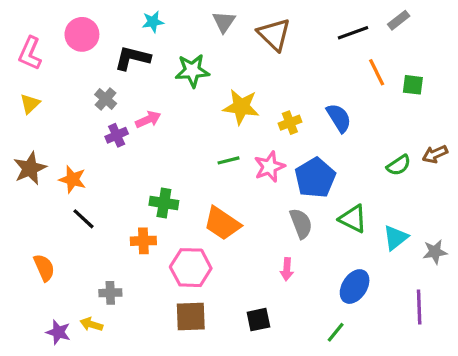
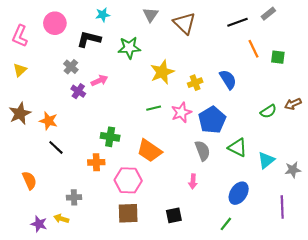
yellow star: (241, 107) -> (162, 72), turned -30
purple cross: (117, 135) -> (78, 91), turned -32

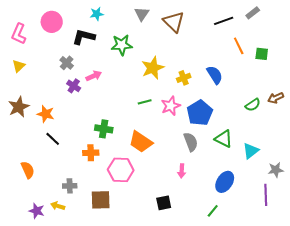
gray star: (293, 170) -> (276, 170), moved
brown square: (128, 213) -> (101, 200), moved

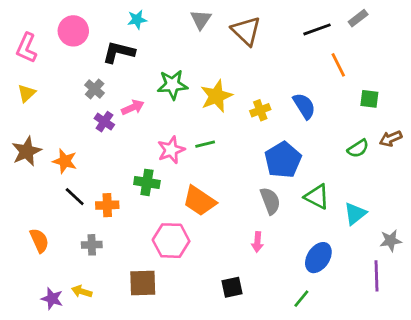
green star: (122, 45) -> (172, 85), moved
green square: (262, 54) -> (369, 99), moved
pink star: (171, 106) -> (171, 150), moved
orange cross: (91, 153) -> (107, 205), moved
gray cross: (70, 186) -> (92, 245), moved

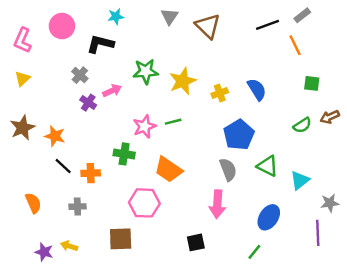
orange line: (338, 65) -> (295, 45), moved
pink arrow: (257, 242) -> (217, 204), size x1.6

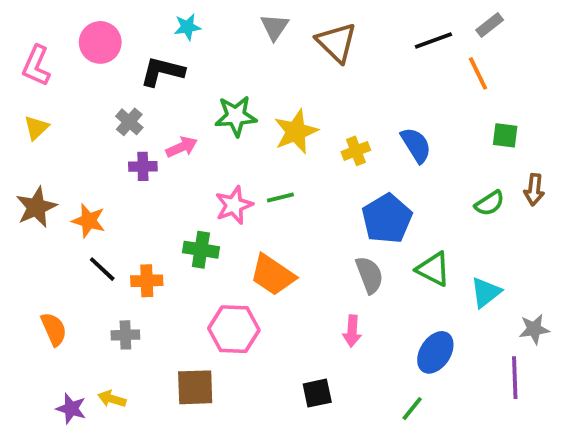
purple cross: (88, 103) -> (143, 166), turned -35
brown arrow: (330, 117) -> (534, 190), turned -60
pink arrow: (217, 204) -> (352, 331), size x0.7

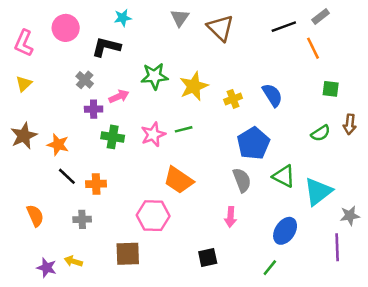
green cross: (201, 250) -> (113, 137), moved
cyan triangle: (486, 292) -> (318, 192), size x1.4

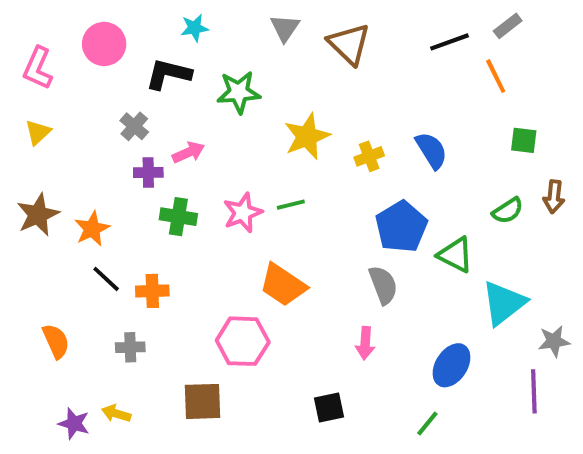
green star: (154, 76) -> (239, 92), moved
orange star: (58, 145) -> (92, 229), turned 30
green triangle: (284, 176) -> (456, 255), moved

